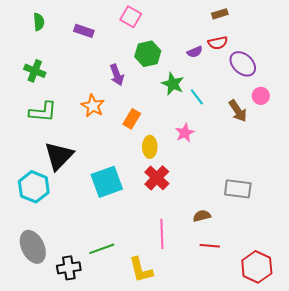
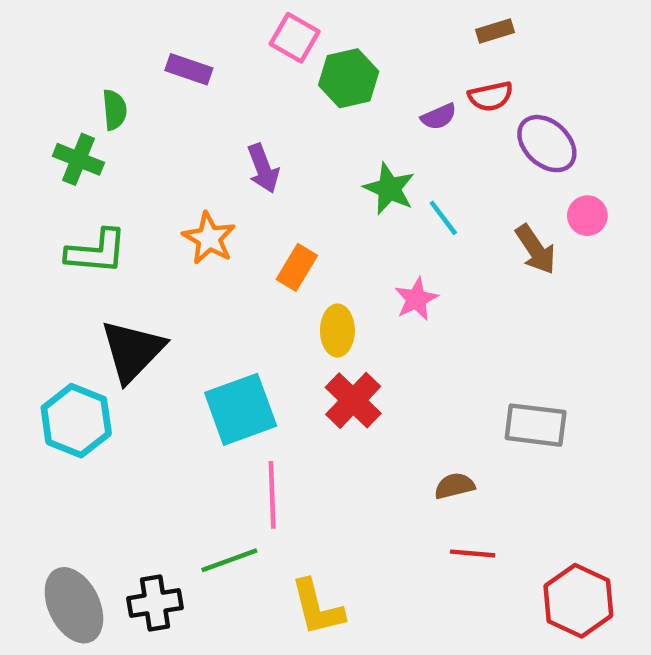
green semicircle: (39, 22) -> (114, 110), moved
green hexagon: (148, 54) -> (349, 78), moved
pink line: (162, 234) -> (272, 495), moved
gray ellipse: (33, 247) -> (74, 605), moved

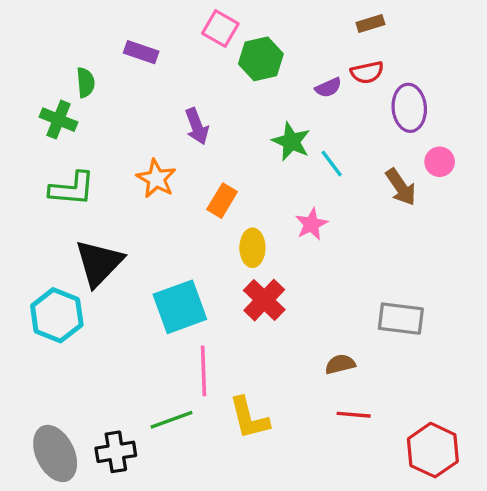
purple ellipse: (547, 144) -> (409, 108), turned 42
yellow L-shape: (317, 608) -> (249, 418), moved

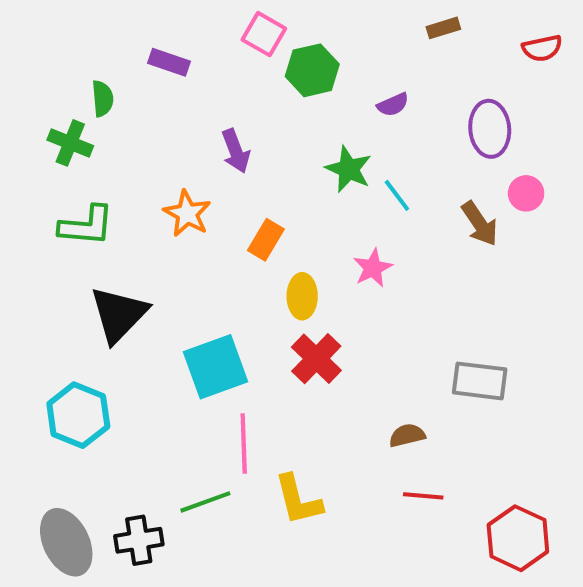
red semicircle: (367, 72) -> (542, 48), moved
cyan hexagon: (57, 315) -> (78, 415), moved

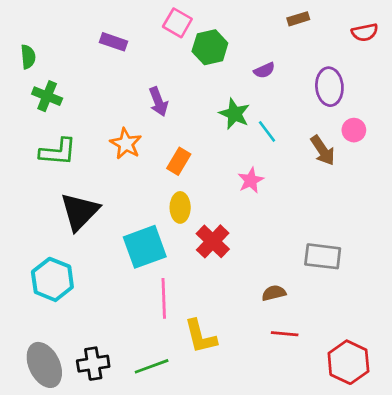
green semicircle: (103, 99) -> (28, 57), moved
yellow ellipse: (302, 296) -> (180, 207), moved
green line: (205, 502) -> (152, 366), moved

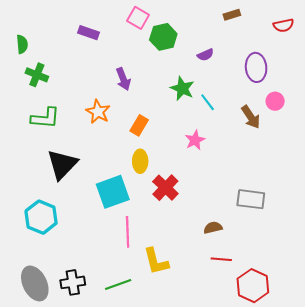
red hexagon: (348, 362) -> (253, 286), moved

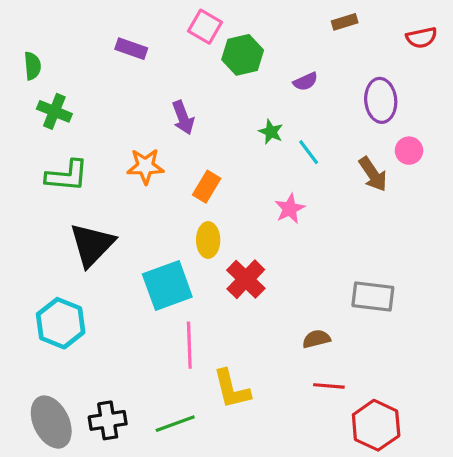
green star: (182, 89) -> (271, 132), size x0.7
orange star: (98, 112) -> (145, 166), turned -30

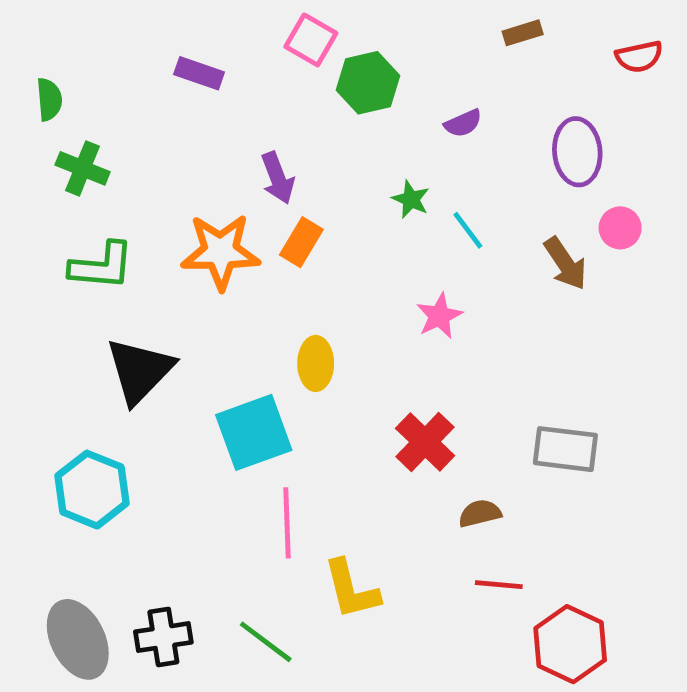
orange star: (145, 166) -> (220, 252), size x1.4
orange rectangle: (207, 187) -> (301, 242), moved
red cross: (246, 279) -> (425, 442), moved
green line: (175, 424) -> (266, 642), turned 57

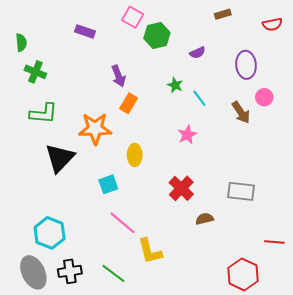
orange star: (220, 252) -> (95, 129), moved
cyan square: (254, 432) -> (108, 184), size x0.6
cyan hexagon: (92, 490) -> (50, 233), moved
pink line: (287, 523) -> (122, 223), turned -48
red line: (499, 585) -> (274, 242), moved

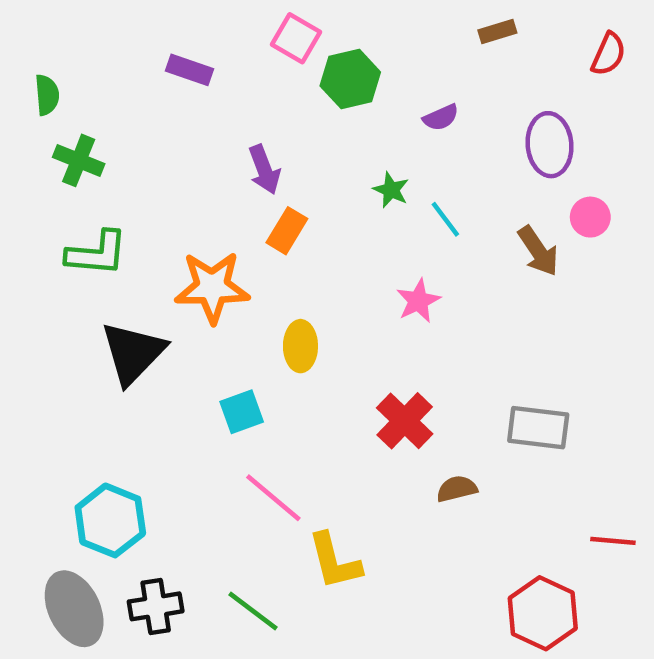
red semicircle: (272, 24) -> (608, 54), turned -54

